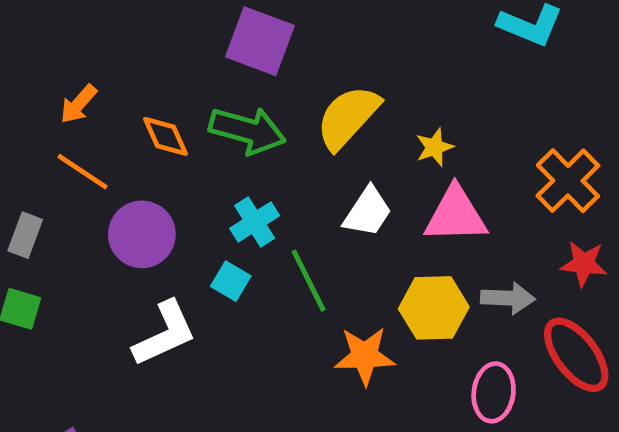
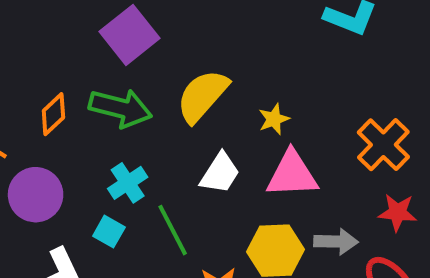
purple square: (260, 41) -> (129, 35), turned 32
orange diamond: (165, 136) -> (53, 114), turned 72

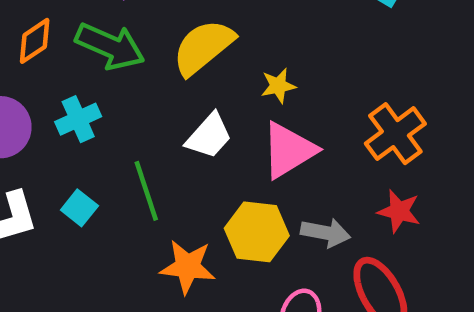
pink triangle: (292, 174) -> (289, 150), turned -38
cyan cross: (128, 183) -> (78, 119), moved
cyan square: (109, 232) -> (79, 208), moved

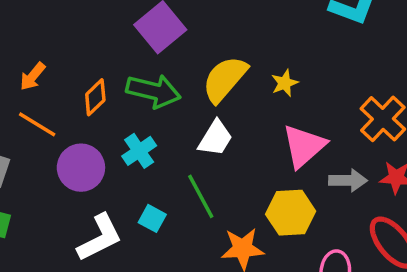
yellow star: (278, 86) -> (285, 83), moved
white trapezoid: (209, 136) -> (215, 138), moved
gray arrow: (326, 233) -> (348, 180), moved

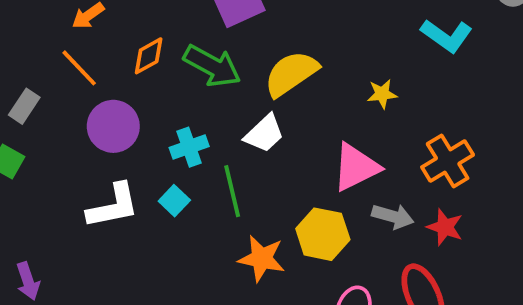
yellow star: (285, 83) -> (382, 94), moved
cyan cross: (139, 151) -> (189, 147), moved

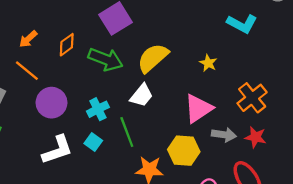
orange diamond: (149, 56) -> (67, 45), moved
yellow star: (382, 94) -> (208, 63), turned -30

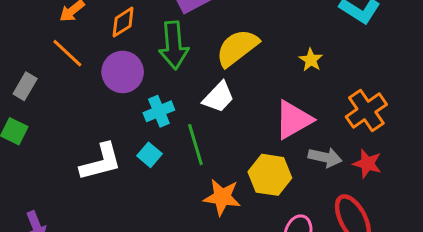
green arrow: (105, 59) -> (174, 45), turned 60
purple circle: (52, 103) -> (123, 72), moved

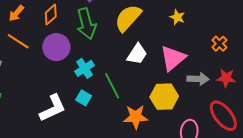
white trapezoid: (219, 97) -> (137, 54), moved
orange cross: (366, 111) -> (219, 44), size x0.6

